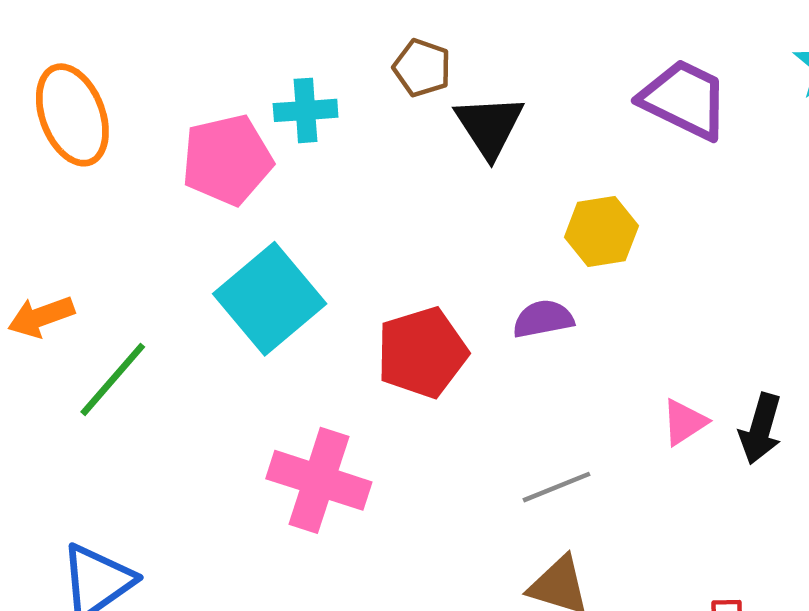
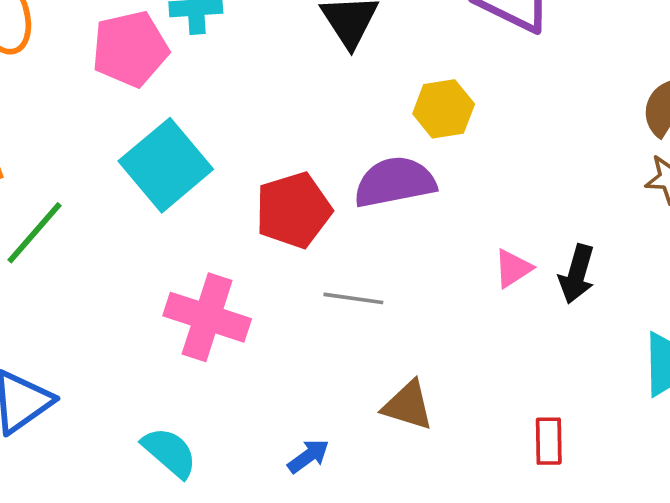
purple semicircle: (543, 319) -> (395, 182), size x1.6
gray line: (557, 487) -> (353, 298), moved, turned 30

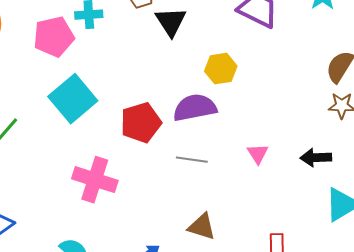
pink triangle: (513, 268) -> (258, 154), turned -30
black arrow: (577, 274) -> (316, 158), moved, turned 72
gray line: (353, 298) -> (192, 160), moved

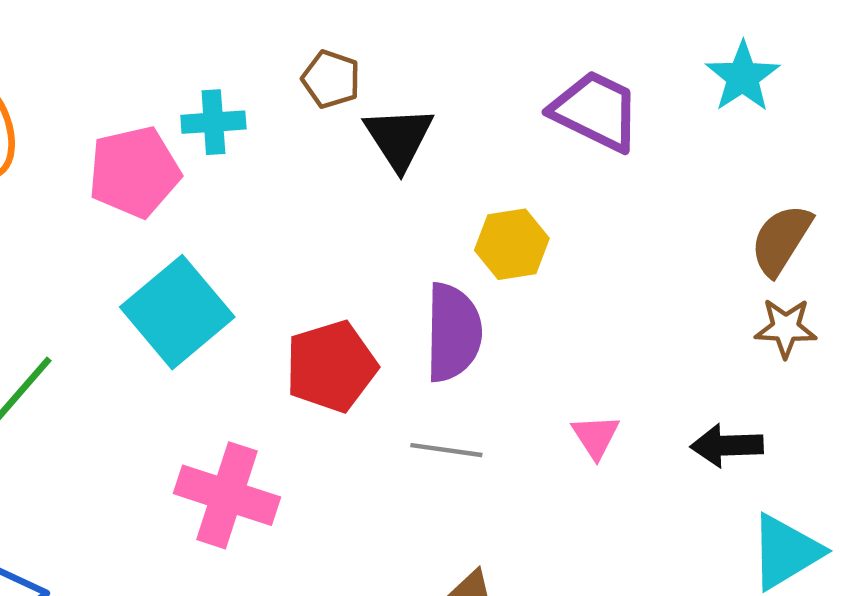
purple semicircle: (195, 108) -> (453, 332), turned 102

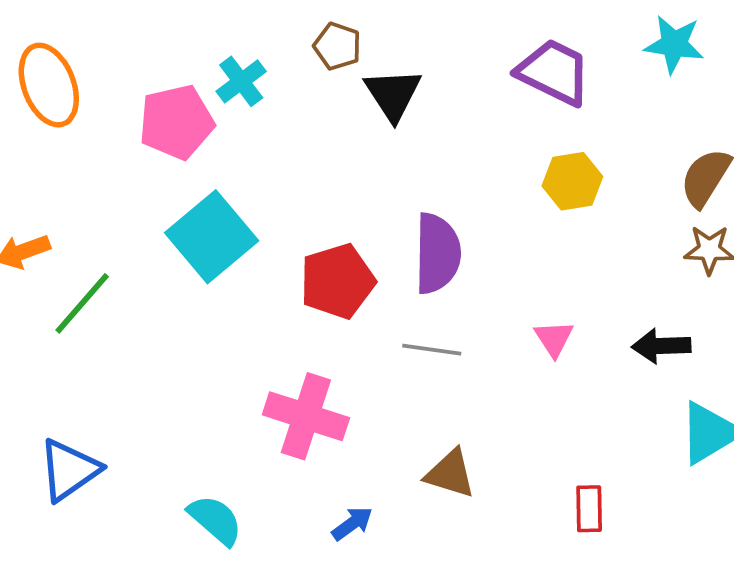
cyan star: (743, 77) -> (674, 44), turned -30
cyan cross: (213, 122) -> (241, 81), turned -33
yellow hexagon: (512, 244) -> (572, 181), moved
pink cross: (227, 495) -> (306, 416), moved

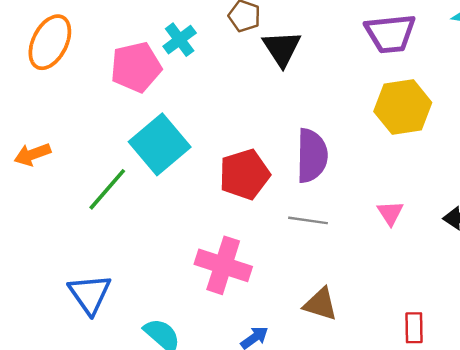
purple trapezoid: (554, 72) -> (390, 33), turned 148
orange ellipse: (49, 85) -> (50, 42), turned 48
yellow hexagon: (572, 181) -> (403, 107), size x1.4
green line: (82, 303) -> (107, 189), moved
blue triangle: (69, 470) -> (90, 294), moved, turned -30

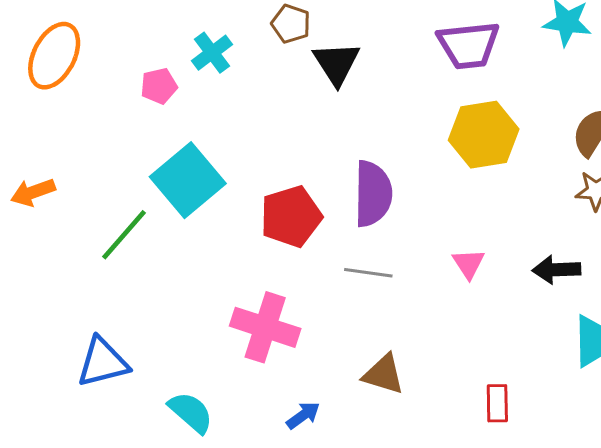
pink pentagon: (136, 67) -> (159, 86), size x0.6
blue triangle: (90, 294) -> (103, 362), turned 51

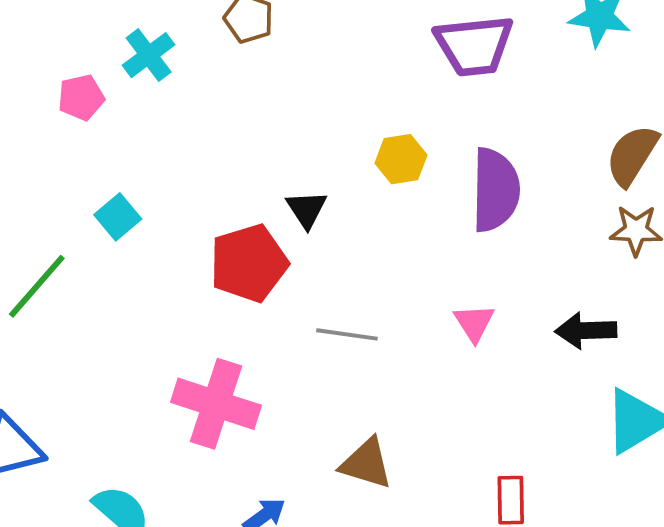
black triangle: (336, 63) -> (307, 209), moved, size x0.7
yellow hexagon: (484, 135) -> (401, 159), moved, size x0.6
cyan square: (188, 180) -> (118, 217), size x0.5
purple semicircle: (373, 194) -> (495, 190), moved

